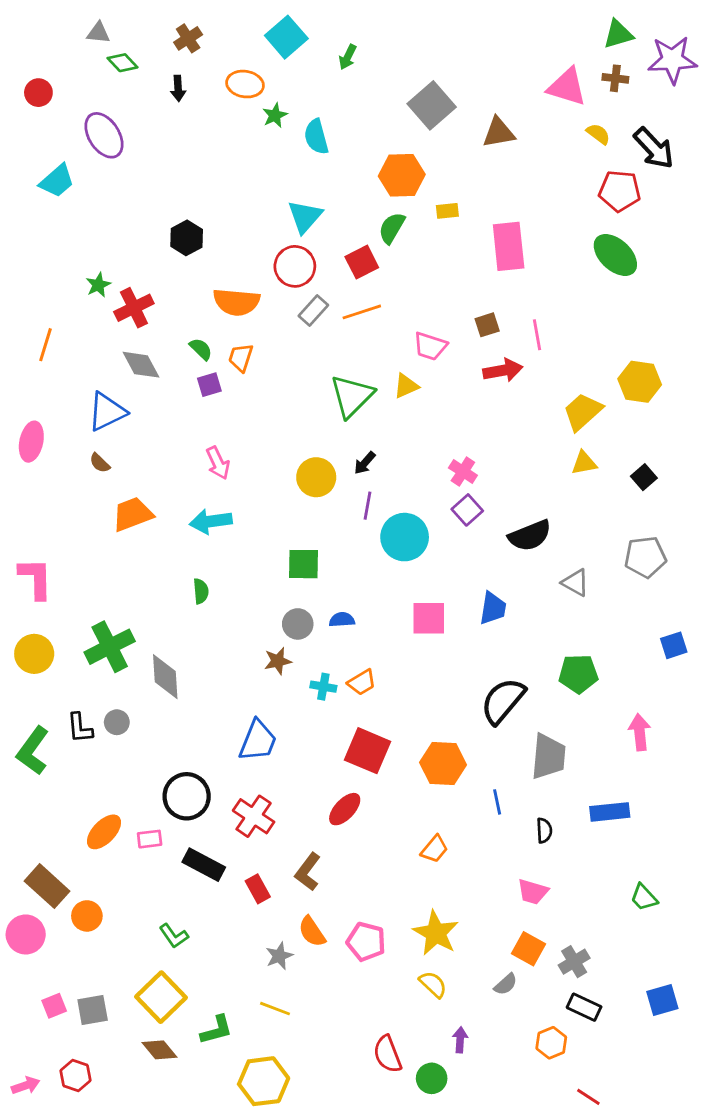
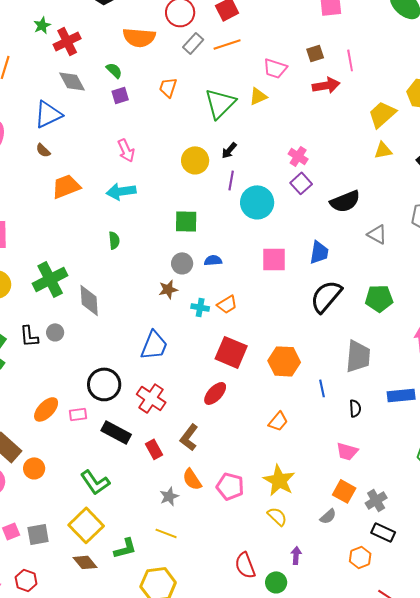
orange trapezoid: (241, 358) -> (168, 87), moved
black semicircle: (503, 701) -> (326, 296), moved
green L-shape: (174, 936) -> (95, 482), size x1.4

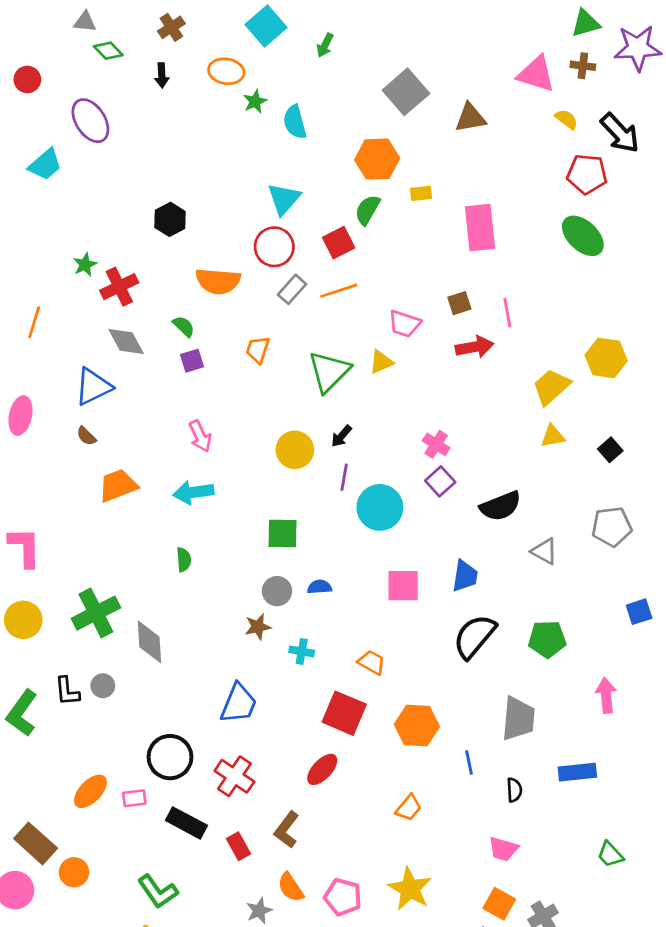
orange trapezoid: (227, 304) -> (372, 662), moved, turned -120

